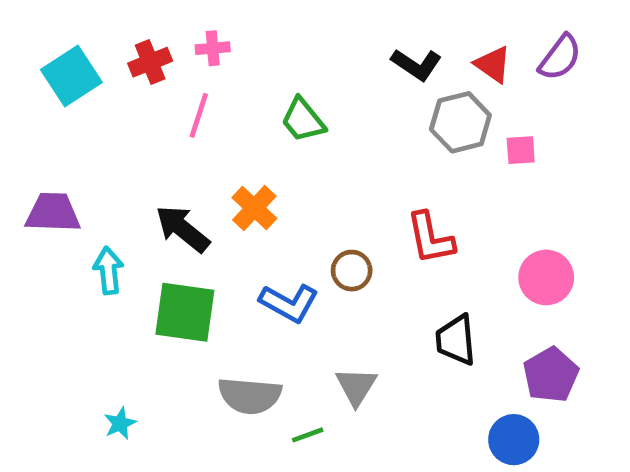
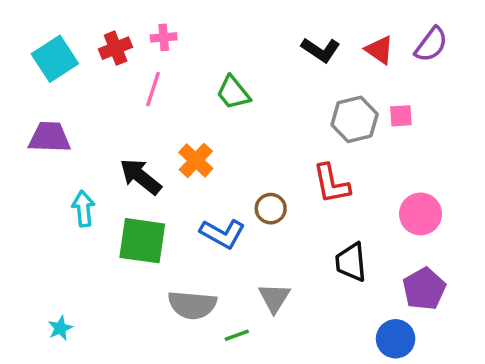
gray hexagon: (460, 122) -> (355, 119), moved
purple trapezoid: (53, 213) -> (50, 137), moved
cyan star: (120, 423) -> (60, 328), moved

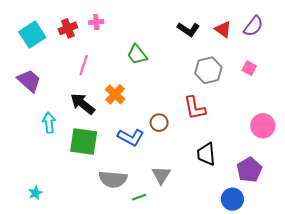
pink line: (153, 89) -> (84, 65), moved
pink square: (401, 116) -> (249, 68), moved, turned 32
purple trapezoid: (50, 137) -> (29, 81), turned 40
pink circle: (421, 214) -> (263, 126), moved

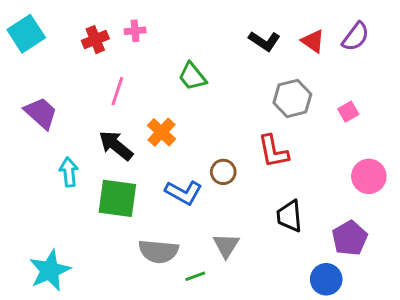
cyan square: (32, 35) -> (26, 34), moved
pink square: (249, 68) -> (348, 112), moved, turned 32
cyan star: (35, 193) -> (50, 270), size x2.0

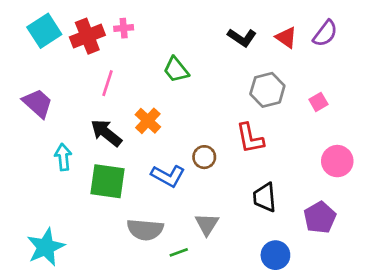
cyan square: (26, 34) -> (44, 31), moved
red cross: (95, 40) -> (87, 36), size x1.4
blue circle: (326, 279) -> (275, 255), moved

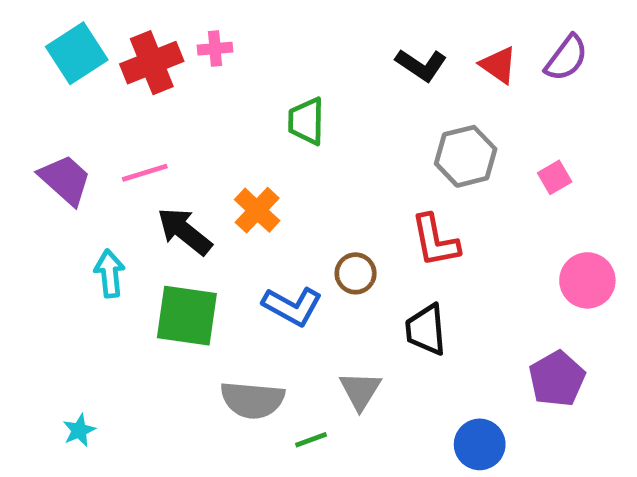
green trapezoid: (176, 70) -> (306, 121), turned 40
pink line: (107, 83) -> (145, 173), moved, turned 55
black trapezoid: (265, 197) -> (426, 330), moved
cyan star: (46, 247) -> (79, 430), size x0.5

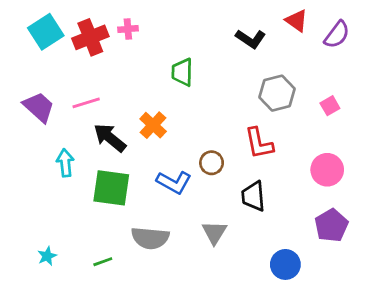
red triangle: (498, 65) -> (297, 21), moved
pink circle: (587, 280) -> (327, 170), moved
green line: (311, 440) -> (103, 262), moved

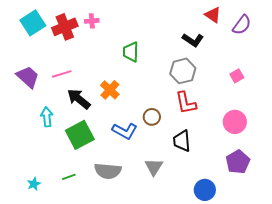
black L-shape: (251, 39) -> (193, 40), moved
gray hexagon: (277, 93) -> (183, 71), moved
green square: (111, 188) -> (80, 135), turned -36
green line: (103, 262) -> (69, 177), moved

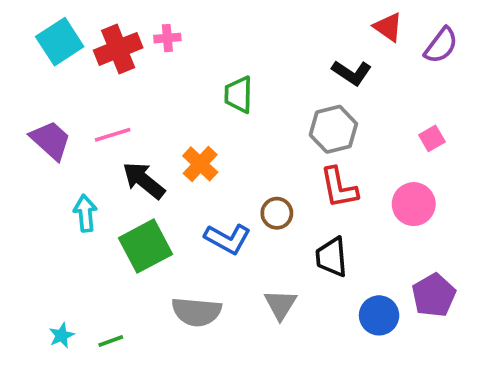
pink circle: (235, 122) -> (414, 204), moved
green line: (69, 177) -> (111, 341), moved
blue circle: (205, 190) -> (379, 315), moved

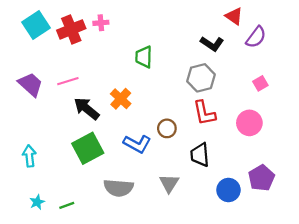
purple semicircle: (441, 45) -> (256, 37), moved
cyan arrow: (85, 213) -> (29, 156), moved

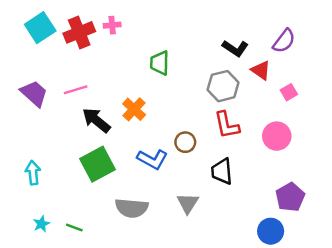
red triangle: (234, 16) -> (261, 70), moved
blue circle: (228, 190) -> (271, 231), moved
green line: (67, 205) -> (74, 228), turned 40

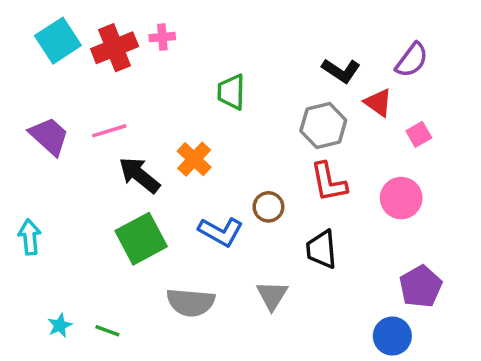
cyan arrow: (33, 173) -> (30, 237), moved

